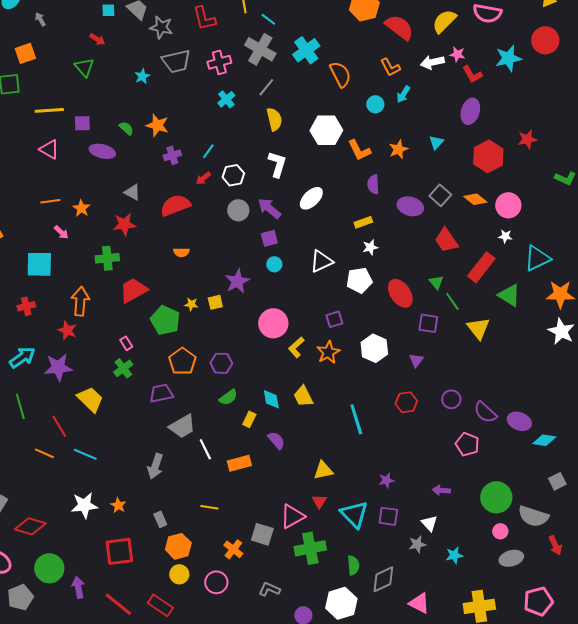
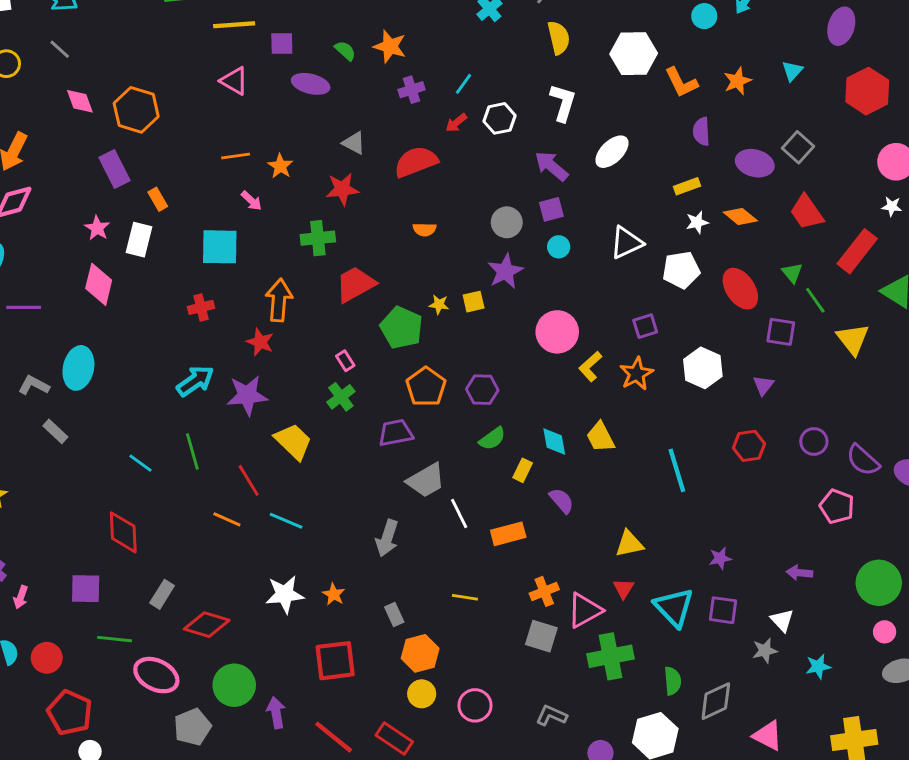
orange diamond: (475, 199) -> (740, 217), moved
gray circle: (238, 210) -> (507, 222), moved
orange cross: (233, 549) -> (544, 591), moved, turned 30

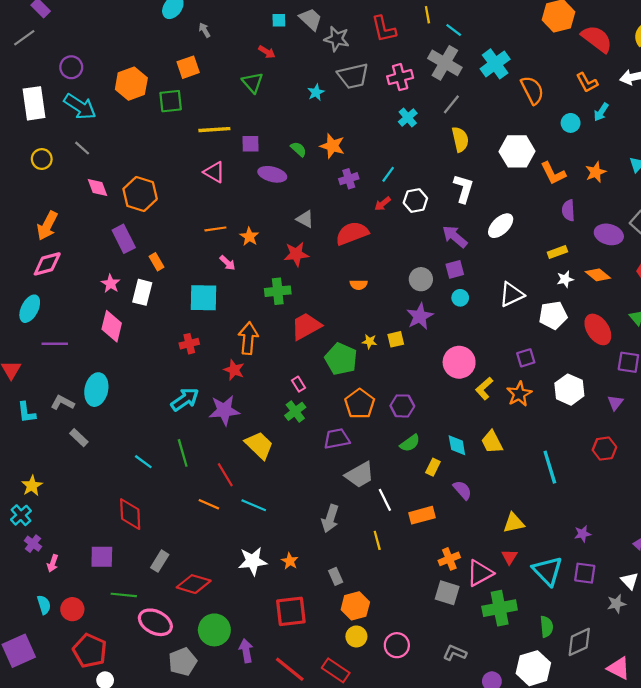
yellow line: (465, 597) -> (377, 540), moved, turned 66

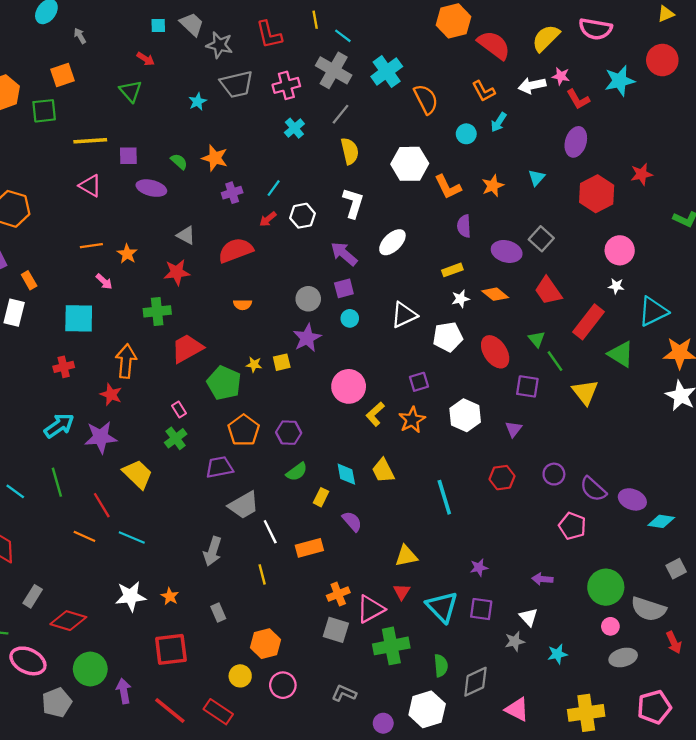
orange hexagon: (355, 606) -> (266, 644), moved

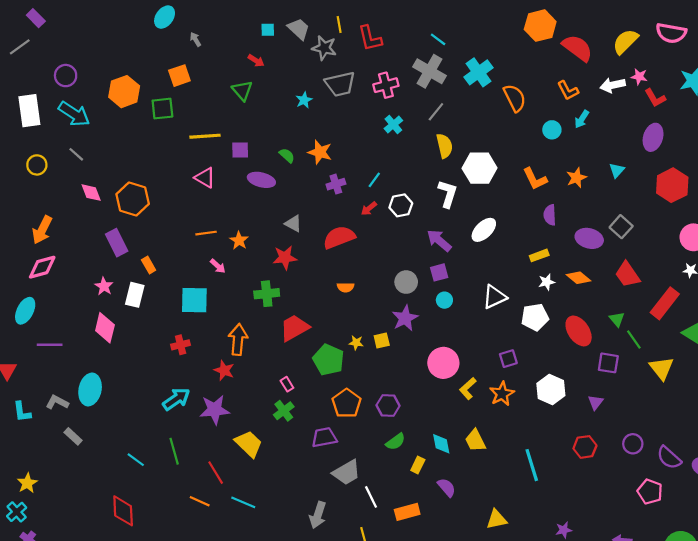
yellow line: (315, 20) -> (339, 24), moved
white hexagon: (410, 164) -> (480, 168), moved

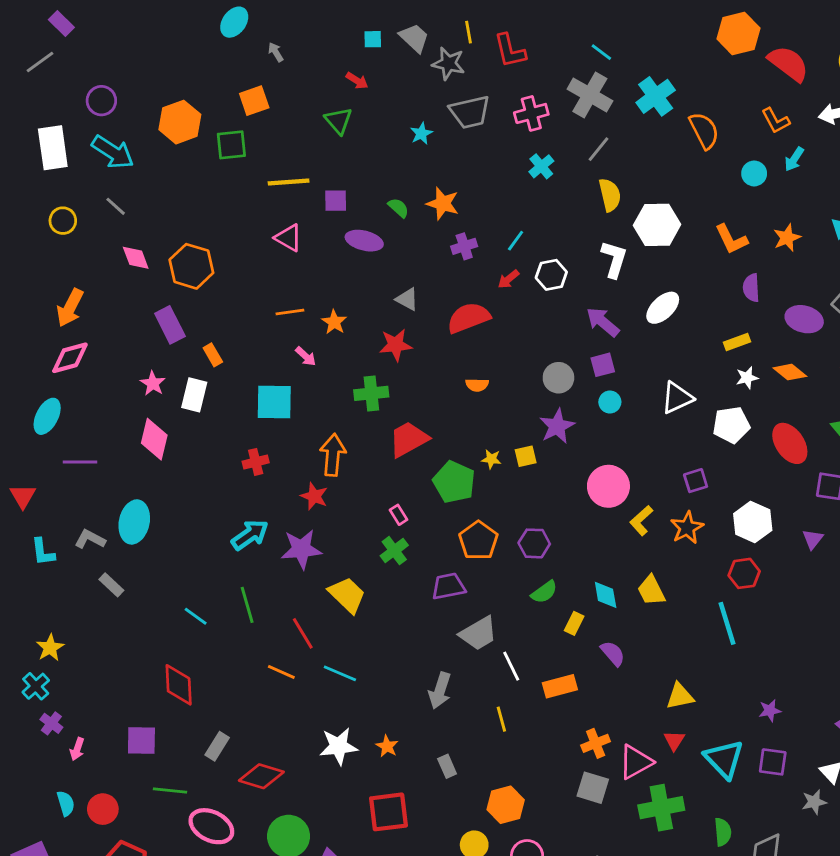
red hexagon: (585, 447) -> (744, 573), moved

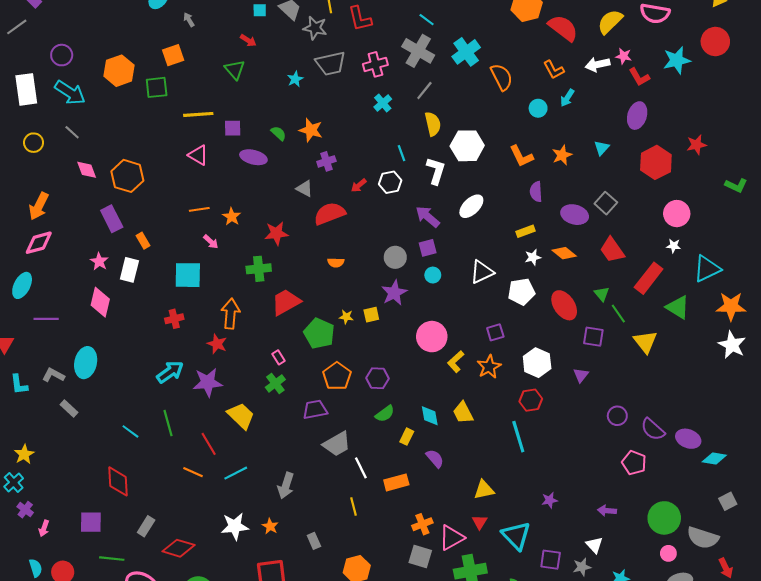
cyan line: (516, 241) -> (402, 153), moved, turned -56
gray triangle: (407, 299) -> (305, 189), moved
cyan line: (340, 673) -> (236, 473), turned -50
gray arrow: (440, 691) -> (286, 486), moved
purple square: (773, 762) -> (551, 560), moved

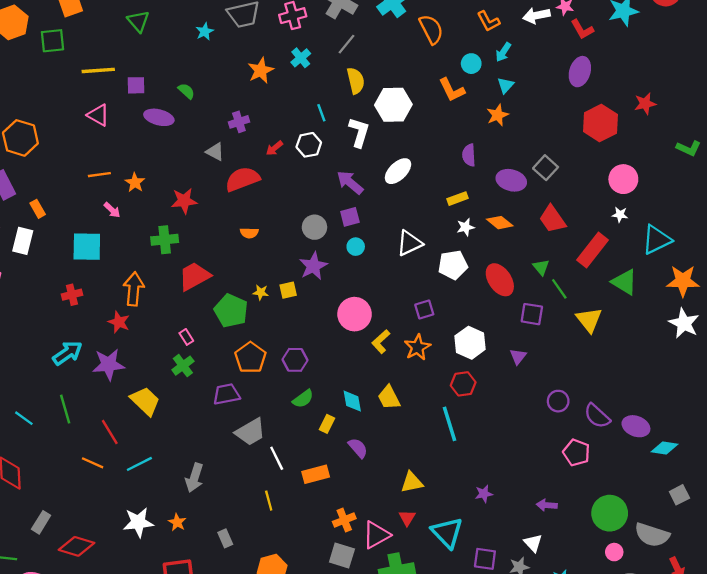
orange star: (311, 130) -> (261, 70), moved, turned 30
cyan triangle: (602, 148) -> (506, 85), moved
orange L-shape: (521, 156) -> (452, 90), moved

